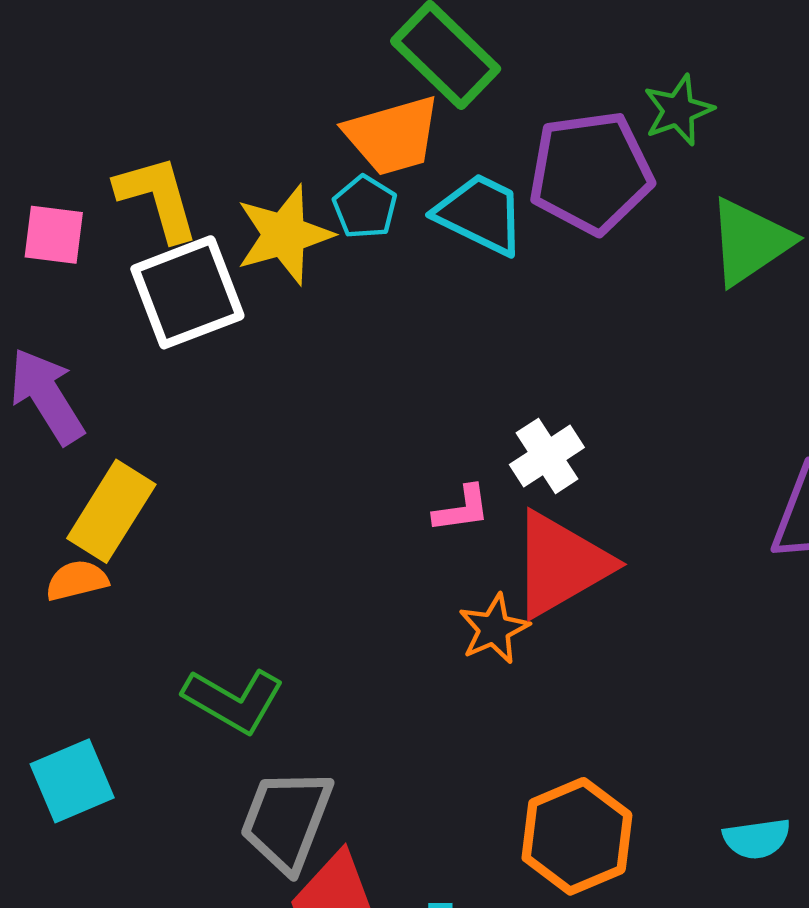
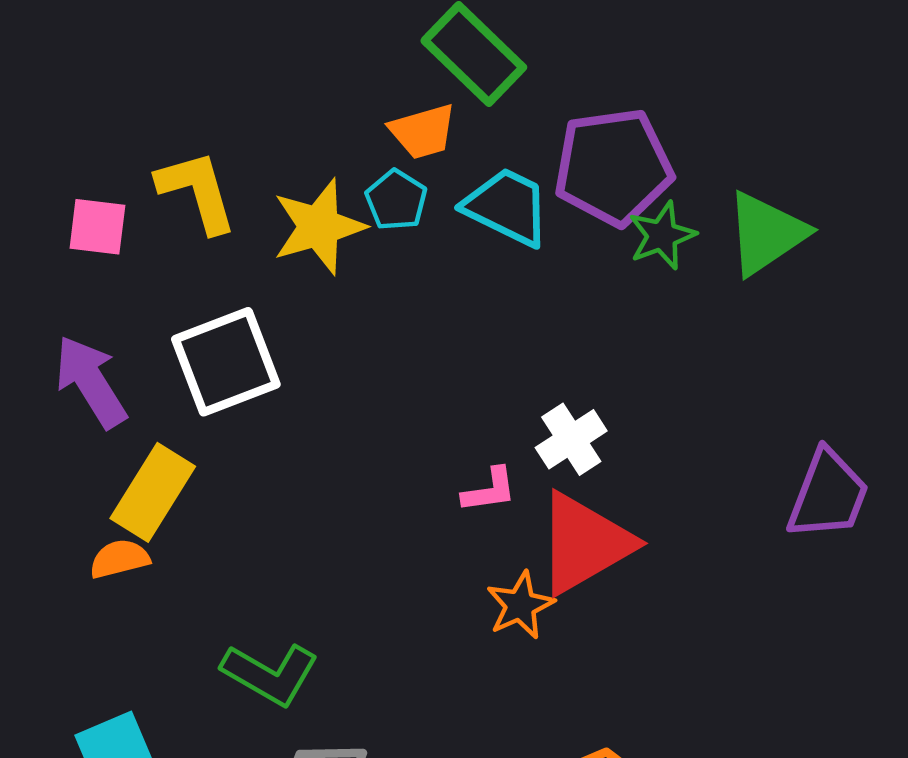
green star: (678, 110) -> (662, 236), moved
orange trapezoid: (393, 136) -> (423, 131), size x0.7
white square: (187, 292) -> (226, 362), moved

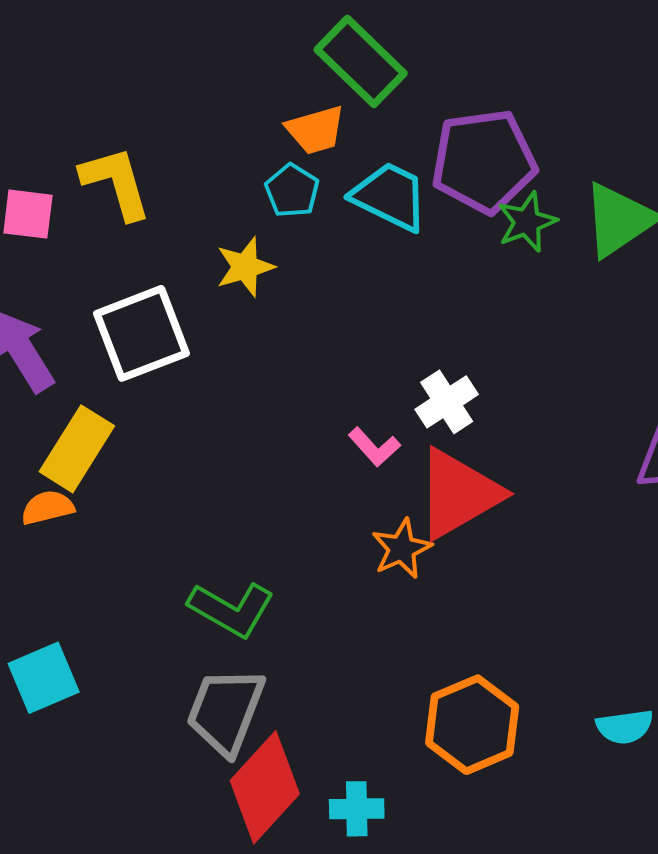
yellow star: (319, 227) -> (245, 267), moved, size x0.7
pink L-shape: (489, 490) -> (374, 447), turned 56
green L-shape: (270, 674) -> (231, 609), moved

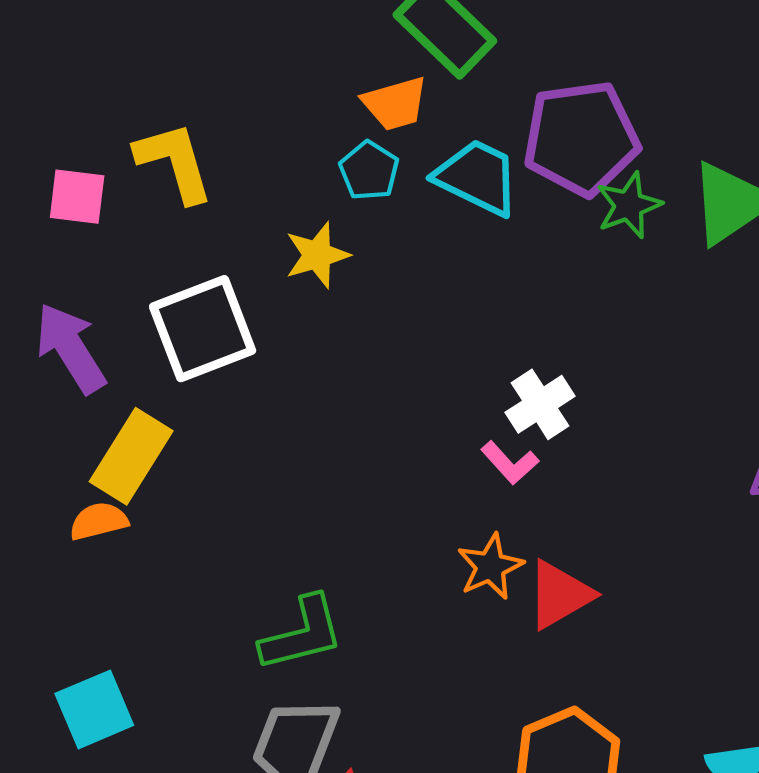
pink L-shape: (374, 447) -> (510, 463), moved
red triangle: (458, 494) -> (560, 595), moved, size x0.7
green L-shape: (231, 609) -> (302, 634), turned -44

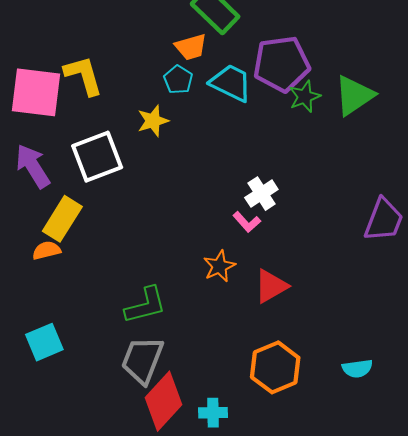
pink square: (77, 197) -> (36, 92), size x1.8
orange star: (490, 567) -> (219, 266), moved

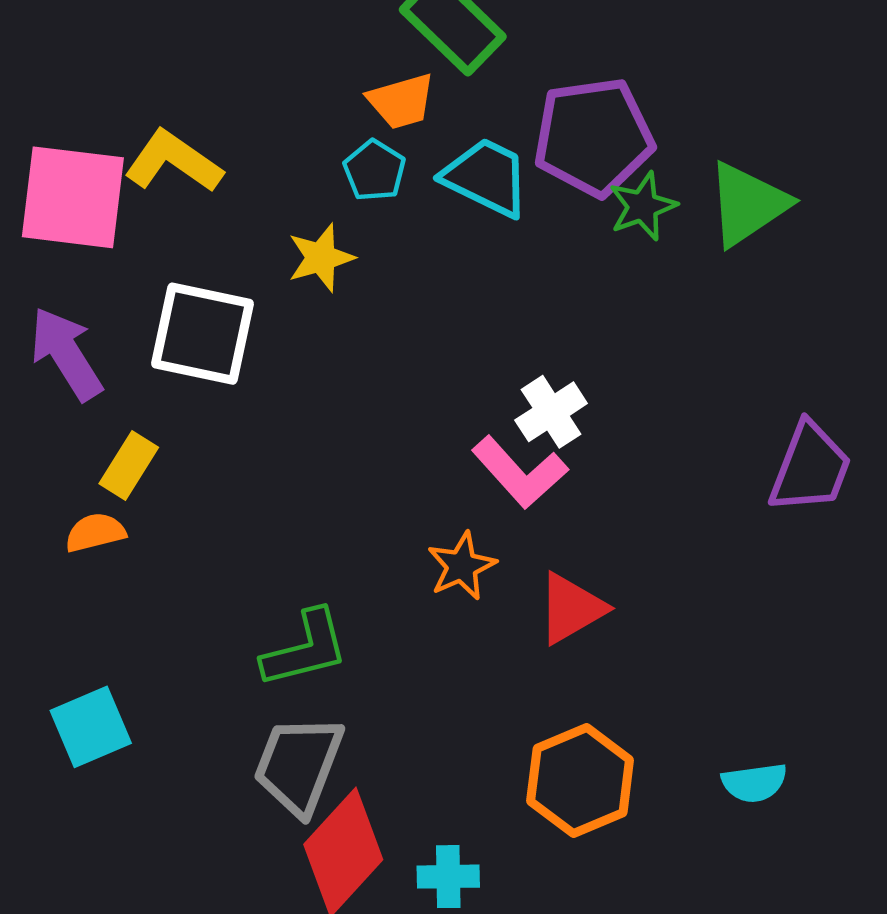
yellow L-shape: (83, 75) -> (173, 162), turned -39
white square: (97, 157) -> (202, 334), turned 33
yellow rectangle: (62, 219) -> (129, 465), size x0.7
pink L-shape: (247, 222) -> (520, 472), size x1.6

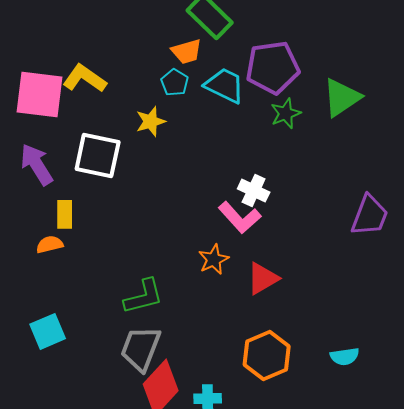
green star: (643, 206) -> (286, 113), moved
white cross: (551, 412) -> (254, 190), turned -32
yellow rectangle: (129, 465) -> (65, 214), turned -32

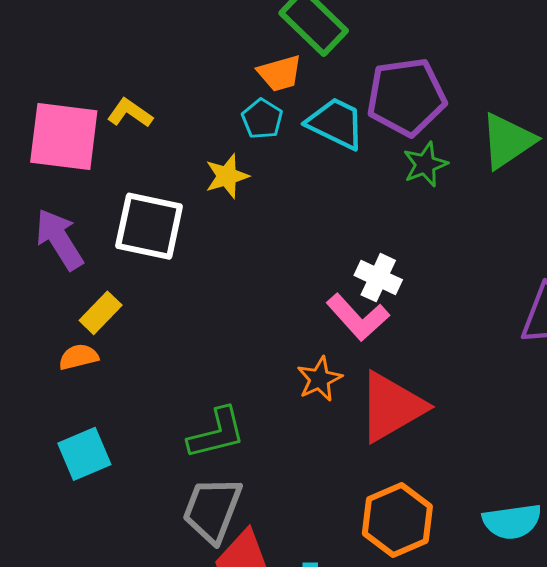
yellow L-shape: (85, 78) -> (130, 113), size x0.7
yellow rectangle: (65, 214) -> (101, 313), turned 44
red triangle: (263, 278) -> (391, 407), size x1.5
cyan square: (48, 331) -> (84, 454), moved
cyan semicircle: (345, 356) -> (512, 521), size x1.4

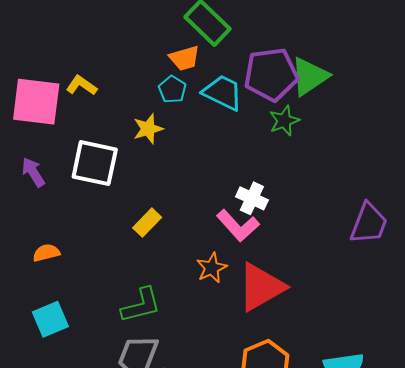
green triangle: (508, 141) -> (309, 76), moved
purple arrow: (59, 239) -> (33, 172), size x0.7
yellow rectangle: (101, 313) -> (147, 223), moved

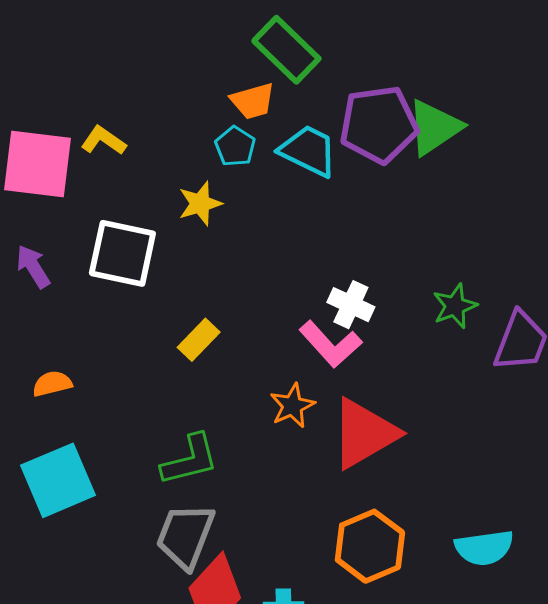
green star: (284, 121) -> (455, 306), moved
cyan square: (50, 319) -> (58, 480), size x1.4

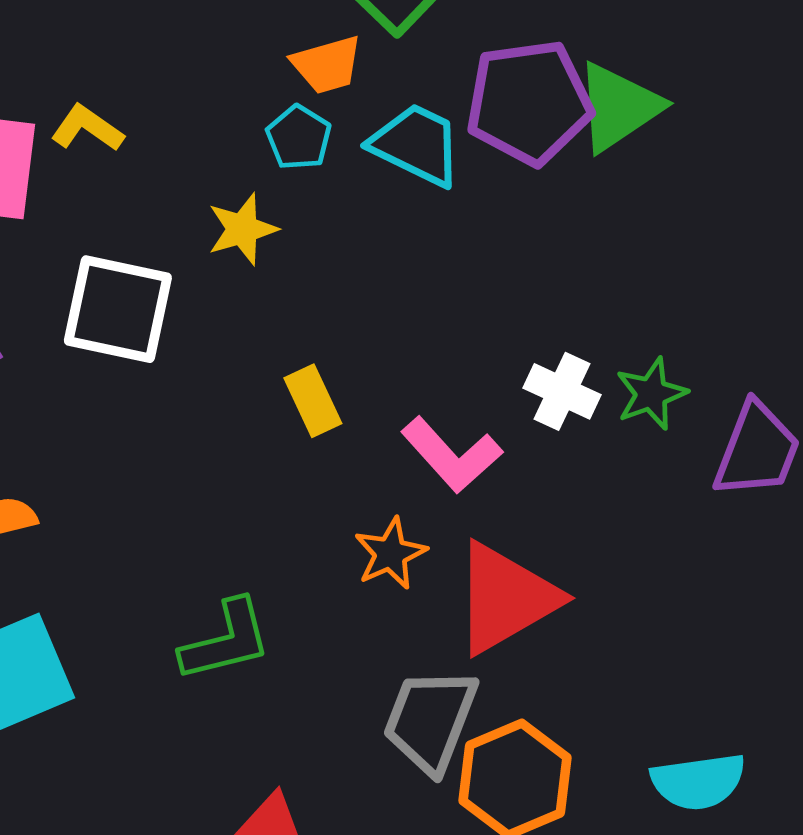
white cross: (351, 305) -> (562, 391), moved
yellow rectangle: (199, 340) -> (313, 401), moved, turned -69
gray trapezoid: (185, 536) -> (430, 720), moved

